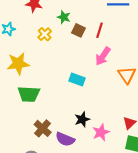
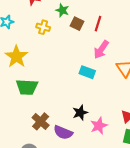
yellow cross: (45, 34) -> (43, 27), turned -32
yellow star: (18, 64) -> (16, 57), turned -30
cyan rectangle: (77, 80) -> (87, 72), moved

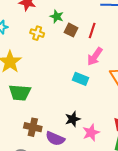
brown cross: (41, 121) -> (33, 127), turned -30

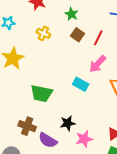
green star: (57, 16) -> (71, 14), moved
green trapezoid: (20, 93) -> (41, 93), moved

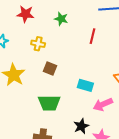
brown square: (77, 35) -> (50, 68), moved
pink arrow: (98, 64) -> (103, 104), moved, turned 36

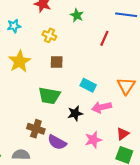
brown square: (50, 68) -> (57, 62), turned -32
black star: (81, 126) -> (75, 113), moved

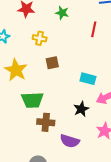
green trapezoid: (49, 96) -> (32, 100), moved
brown cross: (36, 129) -> (46, 122), moved

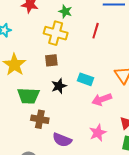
yellow cross: (40, 38) -> (56, 33), moved, size x1.6
black star: (81, 109) -> (59, 86), moved

